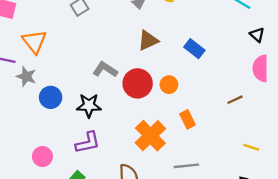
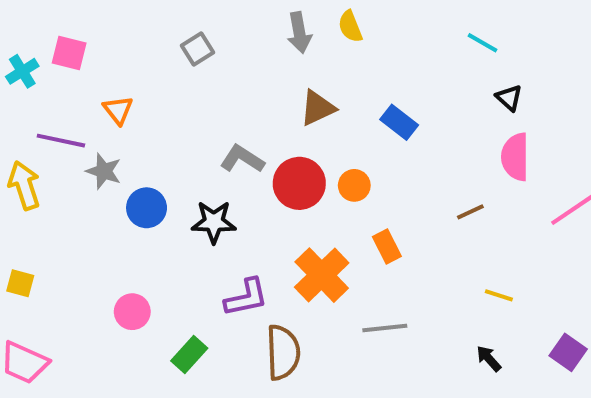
orange triangle: (34, 42) -> (118, 110), size x0.7
purple L-shape: (88, 143) -> (246, 297), moved

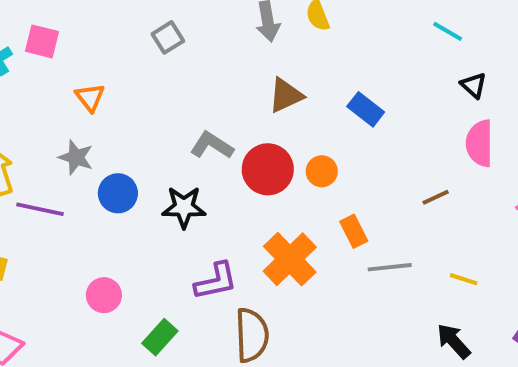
purple line: (61, 141) -> (40, 209), moved
gray line: (385, 328) -> (390, 267), moved
black arrow: (489, 359) -> (454, 341), size x1.4

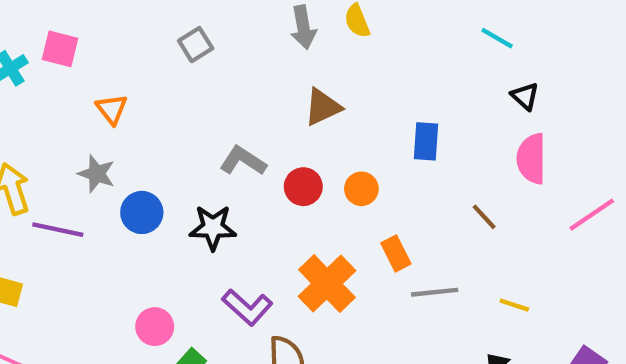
blue rectangle: (366, 109) -> (426, 141), moved, turned 56
red circle: (268, 169) -> (303, 187), size x0.7
brown line: (436, 197) -> (484, 217), turned 72
purple L-shape: (216, 281) -> (247, 307), turned 54
pink circle: (104, 295) -> (155, 327), moved

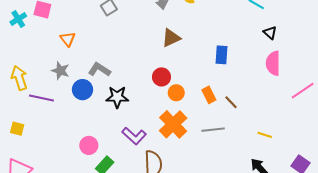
gray L-shape: (243, 161) -> (99, 70), moved
orange circle: (361, 189) -> (176, 93), moved
brown line: (484, 217) -> (231, 102), moved
orange rectangle: (396, 253) -> (209, 95), moved
gray line: (435, 292) -> (213, 130), moved

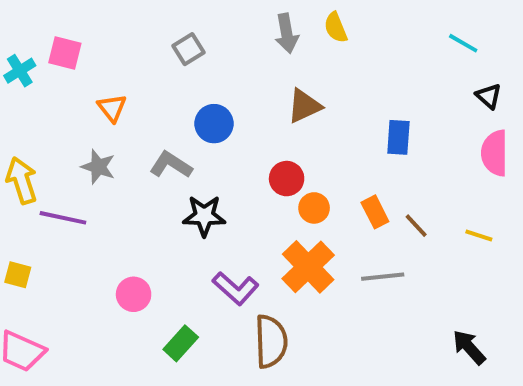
blue circle: (82, 90) -> (214, 124), moved
yellow line: (265, 135) -> (479, 235), moved
pink circle: (89, 145) -> (134, 294), moved

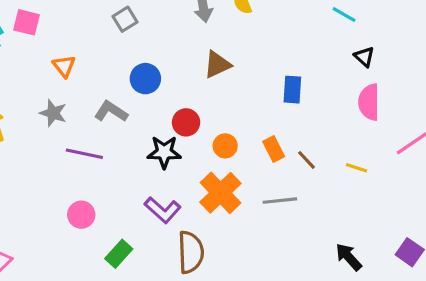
red circle: (287, 179) -> (186, 122), moved
black star: (204, 216) -> (164, 152), moved
purple line: (63, 218) -> (84, 154), moved

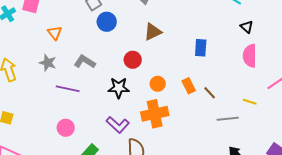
blue circle: (145, 79) -> (107, 22), moved
red circle: (186, 122) -> (133, 60), moved
yellow line: (357, 168) -> (250, 102), moved
orange cross: (220, 193) -> (155, 114), turned 32
gray line: (280, 201) -> (228, 119), moved

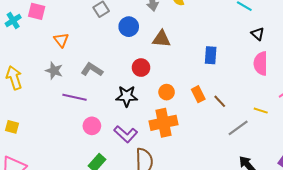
blue circle: (107, 22) -> (129, 27), moved
brown triangle: (153, 32) -> (161, 39), turned 30
gray line: (228, 119) -> (238, 128), turned -30
pink circle: (66, 128) -> (92, 126), moved

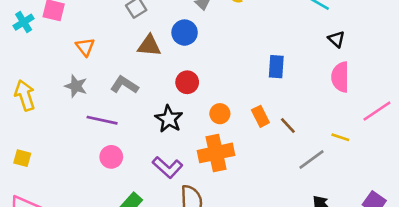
blue circle: (129, 27) -> (185, 33), moved
brown triangle: (161, 39) -> (149, 46), moved
black star: (127, 96) -> (169, 119), turned 30
pink circle: (92, 126) -> (111, 157), moved

